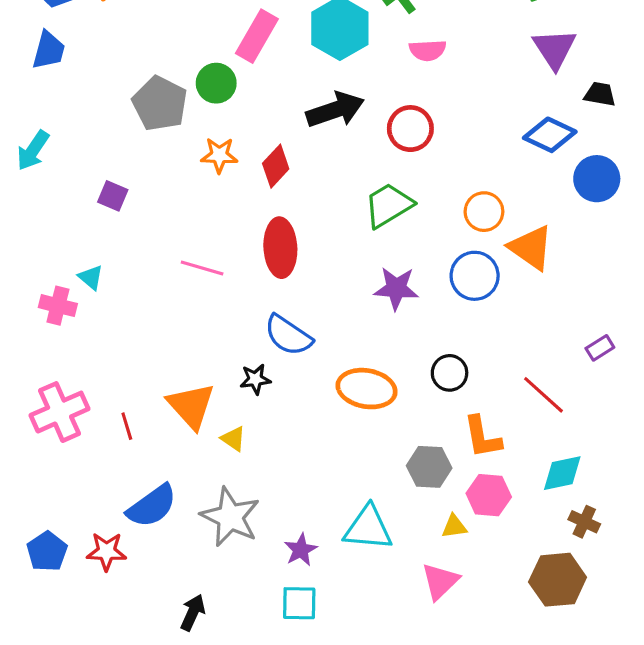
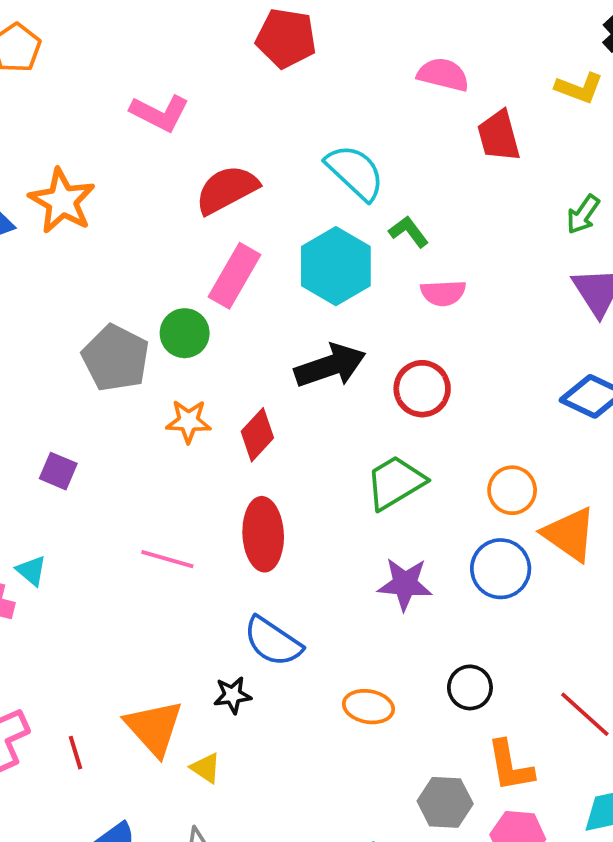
orange ellipse: (367, 389) -> (368, 707), size x0.7

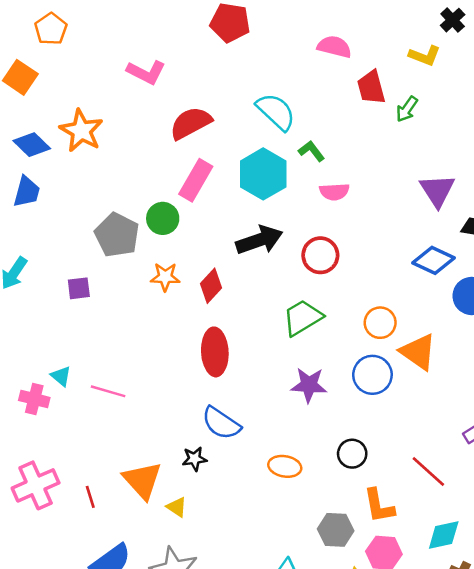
green arrow: (583, 214) -> (407, 109), moved
purple square: (58, 471) -> (79, 288), moved, turned -30
pink line: (167, 559) -> (108, 391), moved

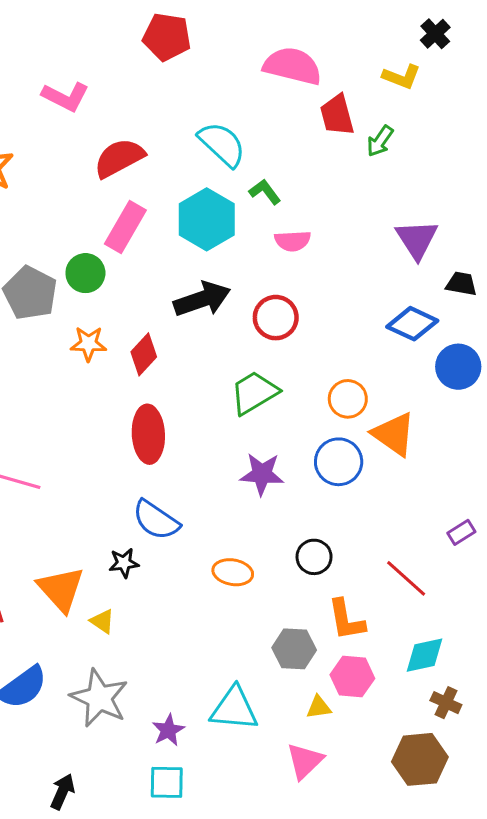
pink semicircle: (334, 47) -> (293, 66), size x1.4

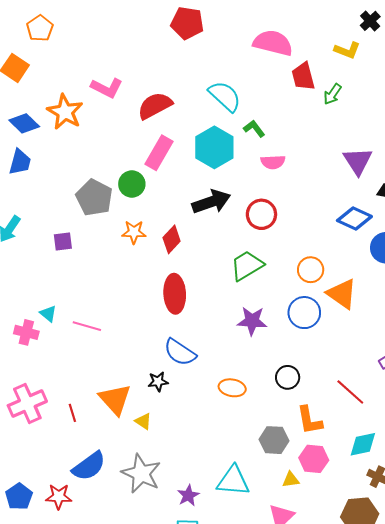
pink L-shape: (66, 97) -> (107, 88), moved

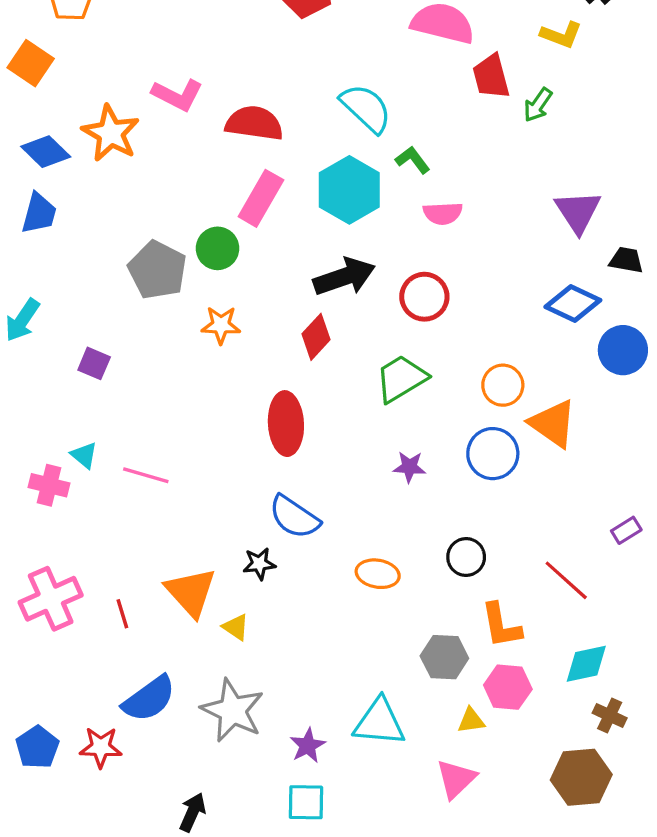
red semicircle: (155, 106) -> (254, 123), turned 36
red diamond: (172, 239) -> (316, 337), moved
purple square: (63, 241) -> (94, 363), moved, turned 30
purple star: (252, 321) -> (409, 467), size x0.7

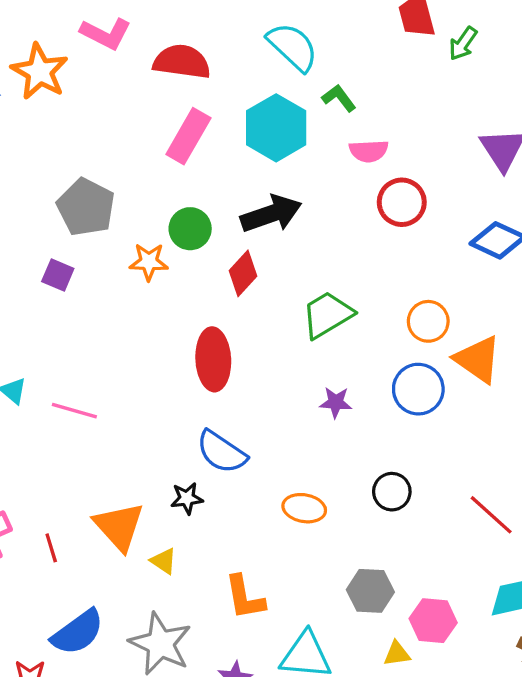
green circle: (218, 248) -> (190, 229), moved
red circle: (424, 297) -> (402, 202), moved
purple square: (94, 363) -> (58, 275), moved
orange L-shape: (501, 625) -> (245, 597), moved

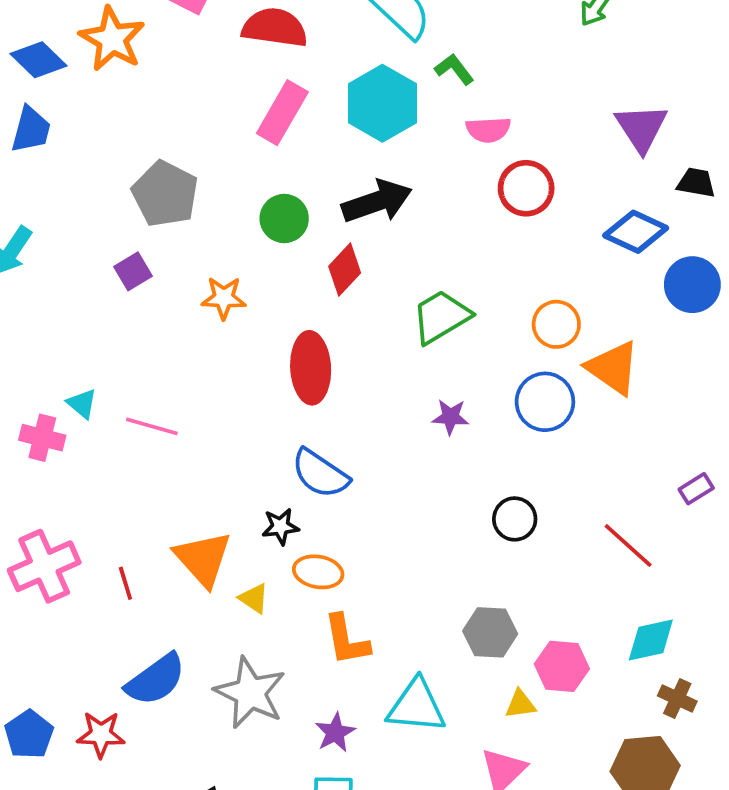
orange star: (149, 262) -> (224, 298), moved
purple square: (58, 275) -> (133, 271), turned 36
orange ellipse: (304, 508) -> (318, 572), moved

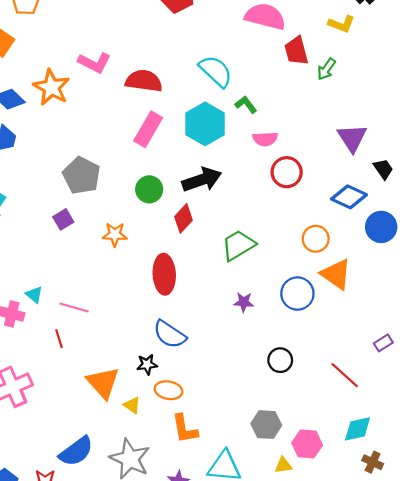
black trapezoid: (696, 183) -> (383, 169), turned 45
orange circle: (556, 324) -> (316, 239), moved
red line: (125, 583) -> (59, 339), moved

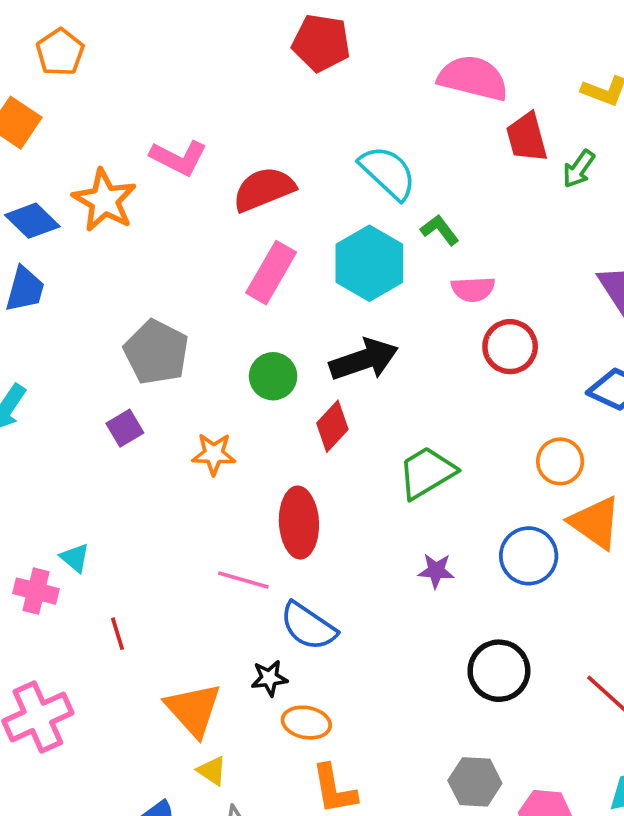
red semicircle: (144, 81) -> (264, 189), turned -30
pink line: (74, 308) -> (243, 580), moved
black circle: (280, 360) -> (499, 671), size x1.4
yellow triangle: (132, 405) -> (212, 771), moved

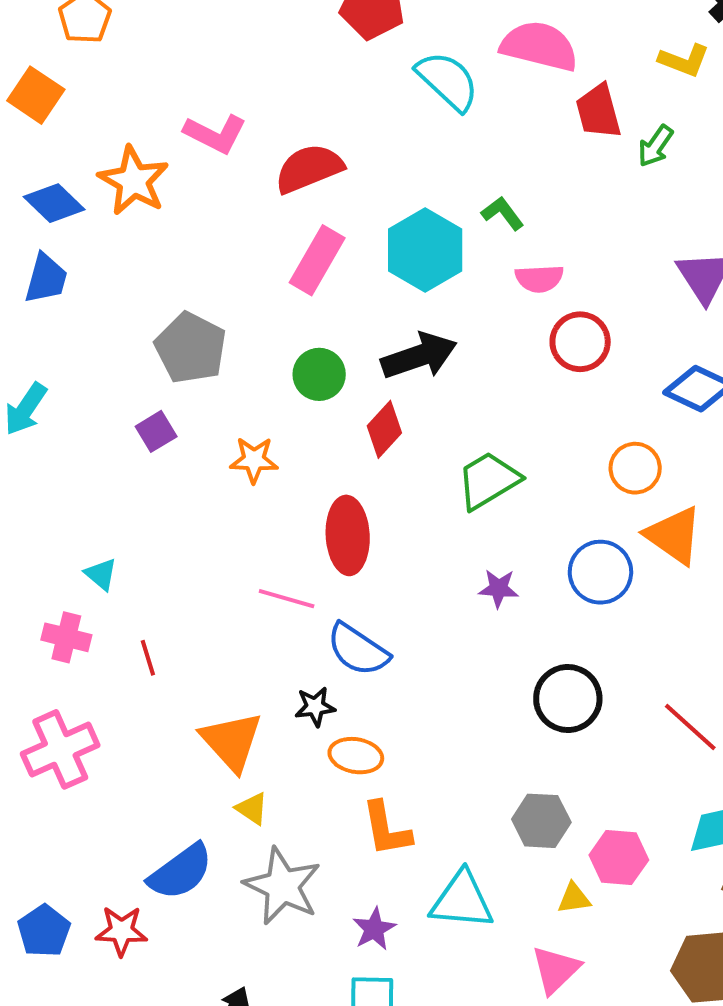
cyan semicircle: (388, 173) -> (448, 81), moved
pink cross: (36, 591) -> (66, 637), moved

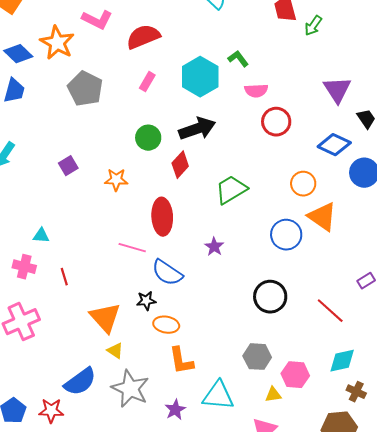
pink rectangle: (317, 260) -> (147, 82), size x0.6
gray pentagon: (191, 348) -> (85, 89), moved
cyan triangle: (101, 574) -> (41, 236), turned -36
purple star: (499, 588) -> (214, 247), moved, turned 30

